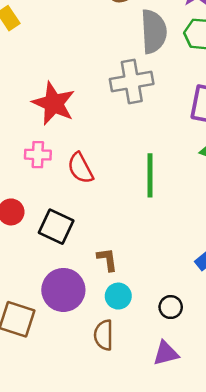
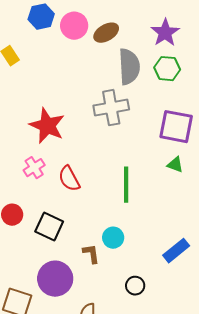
pink cross: (38, 155) -> (34, 168), turned -35
cyan circle: (118, 296) -> (113, 238), moved
black circle: (171, 307) -> (135, 286), moved

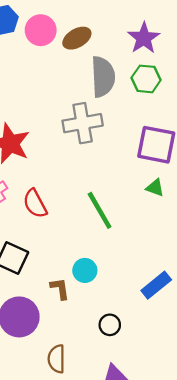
green line: (126, 185) -> (100, 210), turned -30

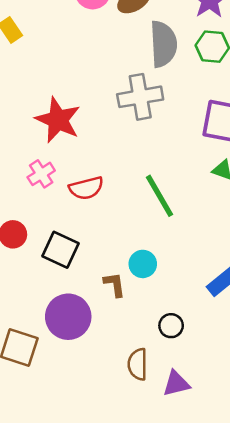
red semicircle: (35, 204) -> (86, 188), turned -76
brown semicircle: (57, 359) -> (138, 364), moved

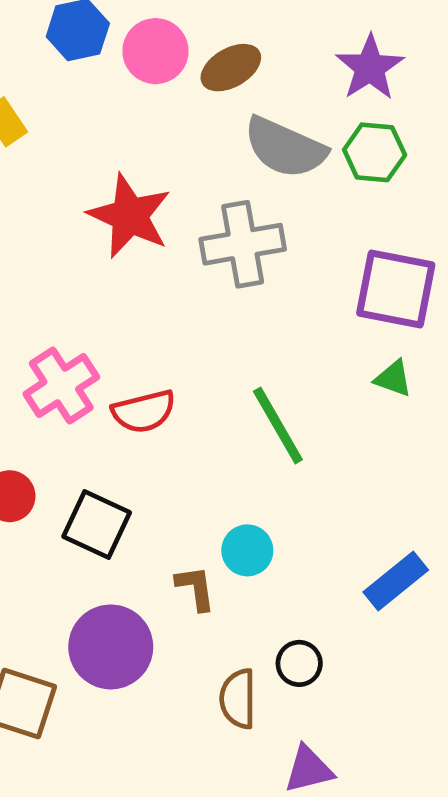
gray semicircle: (163, 44) -> (285, 148), turned 117
red star: (58, 120) -> (130, 216), moved
pink cross: (41, 174) -> (61, 386), size x1.4
brown semicircle: (138, 364) -> (238, 699), moved

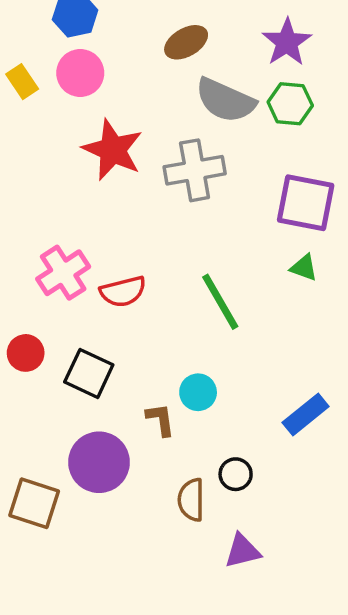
pink circle: (155, 51) -> (80, 73), moved

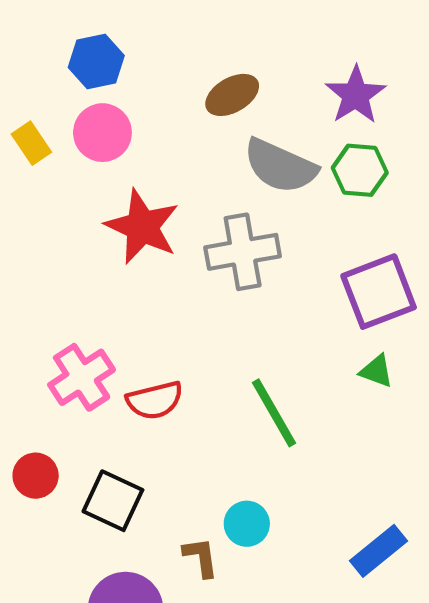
purple square: (306, 203) -> (379, 292), turned -32

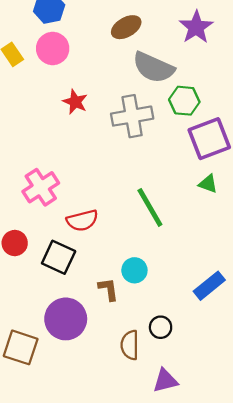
green hexagon: (360, 170) -> (184, 101), moved
red star: (142, 227) -> (75, 102), size x0.6
red semicircle: (155, 400) -> (82, 220), moved

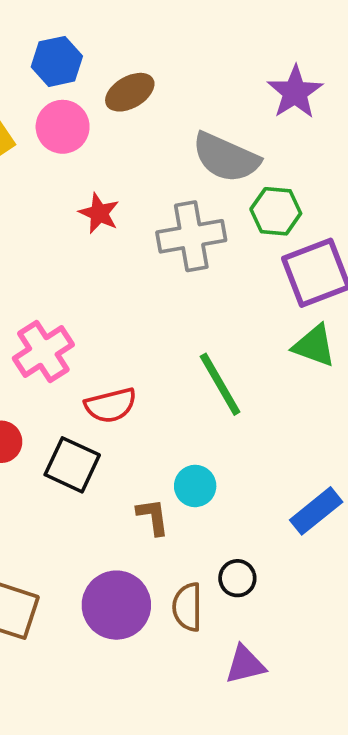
brown ellipse: (126, 27) -> (130, 92), moved
green triangle: (208, 184) -> (314, 346), size x1.4
purple circle: (66, 319) -> (116, 605), moved

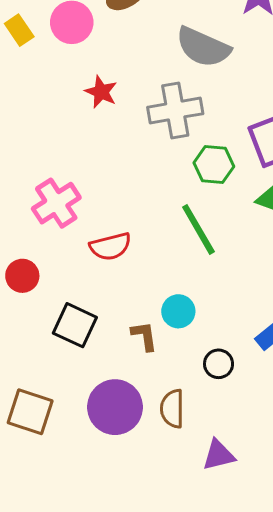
green hexagon: (276, 211) -> (214, 165), moved
black square: (72, 465) -> (75, 325), moved
black circle: (237, 578) -> (219, 364), moved

